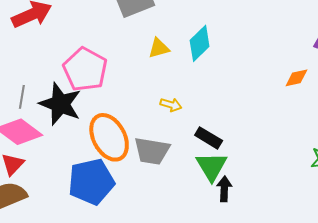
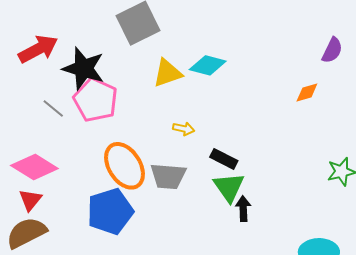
cyan diamond: (200, 43) -> (208, 65), turned 63
yellow triangle: (159, 48) -> (167, 73), size x1.4
gray line: (22, 97) -> (53, 109), moved, turned -55
black star: (60, 104) -> (84, 68), moved

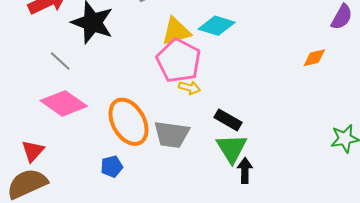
pink pentagon: (96, 100) -> (179, 61), moved
pink diamond: (34, 167) -> (64, 103), moved
blue pentagon: (110, 211) -> (112, 167), size x0.5

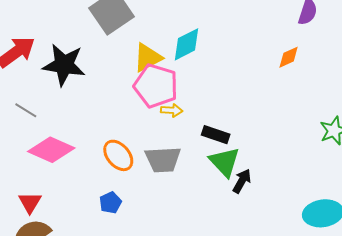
cyan diamond: (217, 26) -> (186, 44), turned -33
gray line: (60, 61) -> (26, 110), moved
orange ellipse: (128, 122) -> (118, 155), size x0.7
black arrow: (245, 170) -> (242, 181), turned 40

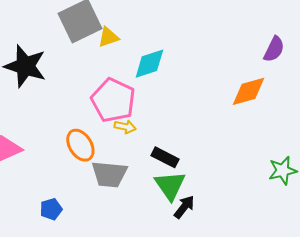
orange diamond: (289, 57) -> (249, 91), size x1.5
yellow triangle: (148, 58) -> (108, 37), moved, size x0.7
orange ellipse: (118, 155) -> (80, 145), moved

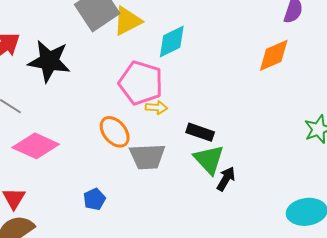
yellow triangle: (108, 37) -> (127, 21), size x1.4

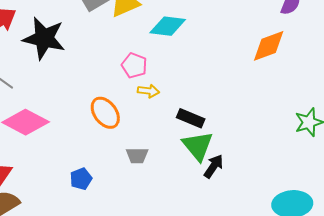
cyan diamond: (172, 42) -> (168, 26), turned 30
pink pentagon: (141, 83) -> (134, 66), size x0.6
gray trapezoid: (147, 157) -> (137, 155), moved, size x0.6

